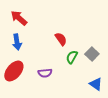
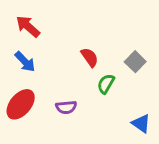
blue arrow: (17, 42) -> (25, 62), turned -35
gray square: (92, 54) -> (135, 62), moved

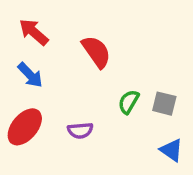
red semicircle: (90, 57) -> (96, 52), moved, size x1.4
gray square: (135, 62) -> (164, 104), moved, turned -30

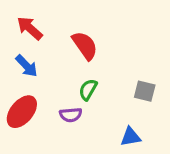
green semicircle: (129, 102) -> (88, 90), moved
blue triangle: (171, 150) -> (131, 137), moved, turned -45

